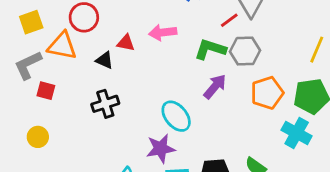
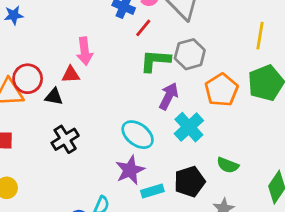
red circle: (84, 17) -> (28, 79), moved
red line: (229, 20) -> (143, 28), moved
pink arrow: (163, 32) -> (85, 51), moved, turned -76
cyan cross: (297, 133) -> (189, 127), moved, turned 32

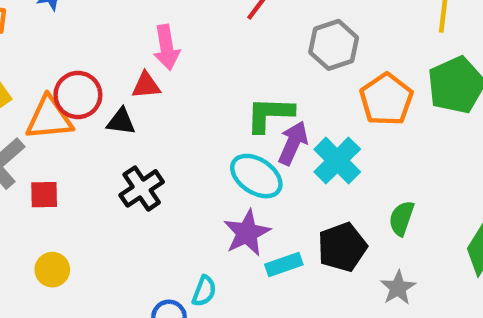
green L-shape: (155, 61) -> (270, 114), moved
purple arrow: (169, 96) -> (293, 143), moved
green semicircle: (228, 165) -> (402, 218), turned 90

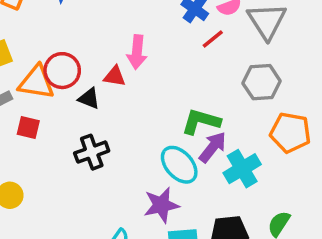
orange pentagon: (386, 99) -> (290, 133), turned 30
red square: (44, 195) -> (28, 127), moved

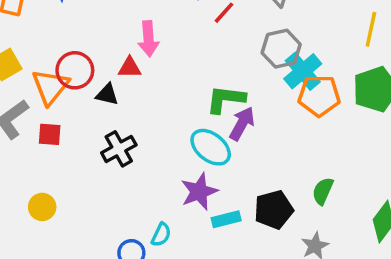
orange triangle: (36, 82) -> (50, 87), turned -51
cyan cross: (242, 169) -> (303, 71), moved

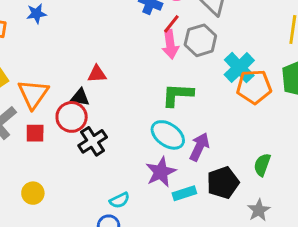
pink arrow: (148, 39) -> (170, 44), moved
gray hexagon: (281, 49) -> (200, 40), moved
red circle: (75, 70) -> (72, 117), moved
purple arrow: (242, 124) -> (199, 147), moved
cyan semicircle: (161, 235) -> (119, 200), moved, turned 42

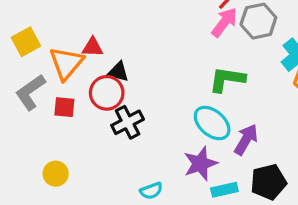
pink arrow: (170, 44) -> (224, 22), turned -140
red triangle: (97, 74) -> (92, 47), moved

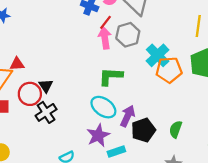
pink arrow: (224, 22) -> (105, 38), turned -40
black triangle: (118, 72) -> (46, 86), moved, turned 48
black pentagon: (268, 182) -> (143, 130), moved

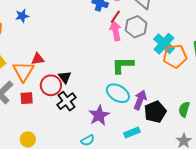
purple star: (98, 135) -> (99, 115), moved

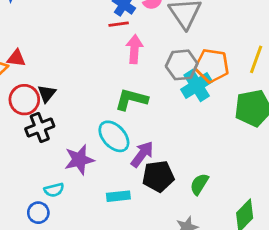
red line: (115, 17) -> (119, 24), moved, turned 32
gray hexagon: (136, 27) -> (182, 65), moved
orange pentagon: (175, 56) -> (212, 66), moved

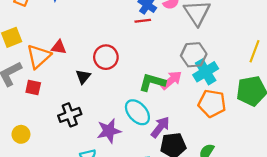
pink arrow: (134, 49) -> (171, 80), moved, turned 45
orange pentagon: (212, 66) -> (212, 103), moved
red circle: (24, 100) -> (106, 57), moved
black cross: (40, 128) -> (70, 115), moved

